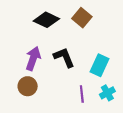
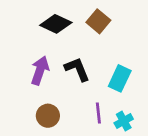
brown circle: (28, 86) -> (48, 116), moved
cyan cross: (107, 93) -> (124, 121), moved

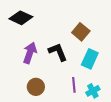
brown square: (98, 21) -> (81, 32), moved
black diamond: (56, 24) -> (21, 18), moved

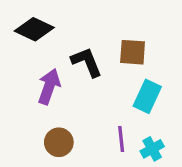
brown square: (81, 32) -> (133, 52), turned -36
black L-shape: (58, 52) -> (87, 62), moved

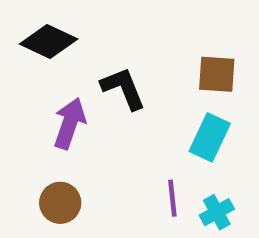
brown square: (133, 52) -> (217, 74), moved
brown circle: (59, 142) -> (60, 203), moved

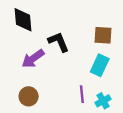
black diamond: (49, 42) -> (23, 20), turned 60
purple arrow: (70, 123) -> (33, 59), turned -145

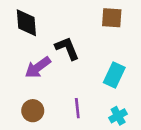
brown square: (103, 35) -> (112, 18), moved
purple line: (82, 94) -> (77, 108), moved

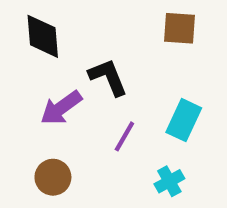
purple line: (77, 108) -> (124, 136), moved, turned 36
cyan cross: (118, 116) -> (169, 181), moved

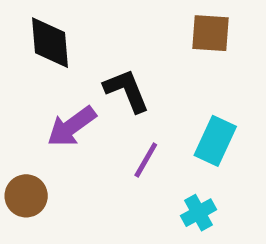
brown circle: (53, 177) -> (26, 196), moved

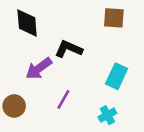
black L-shape: (127, 91) -> (69, 49), turned -44
purple line: (146, 160) -> (63, 100), moved

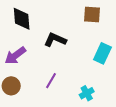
purple arrow: (39, 68) -> (15, 55), moved
cyan rectangle: (117, 76) -> (102, 53), moved

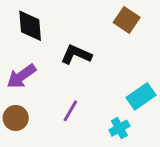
brown square: (92, 15) -> (127, 20), turned 30
cyan rectangle: (102, 53) -> (141, 96), moved, turned 30

